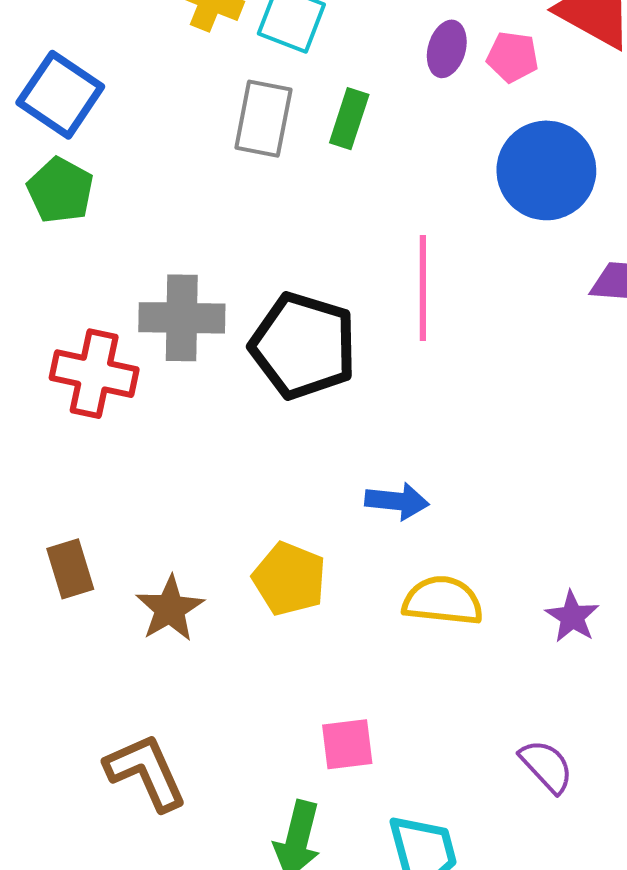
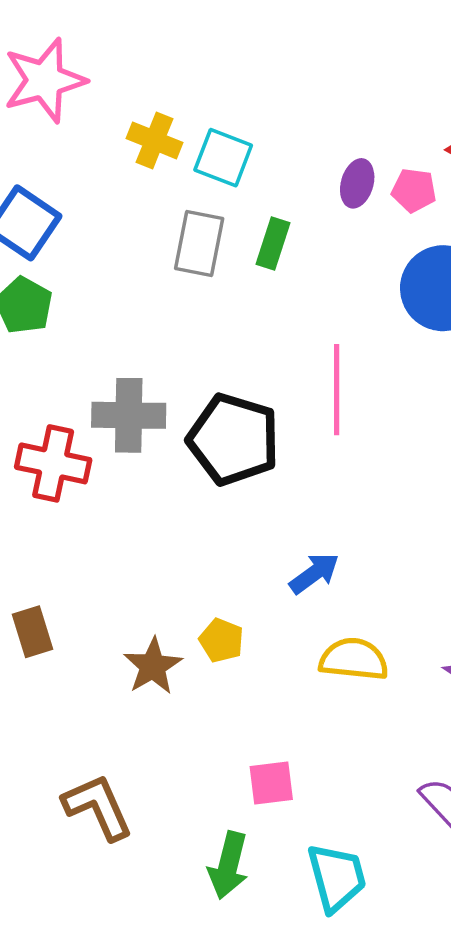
blue arrow: (397, 501) -> (314, 573), turned -42
yellow pentagon: (289, 579) -> (221, 640), size x0.7
brown star: (170, 609) -> (153, 666), moved

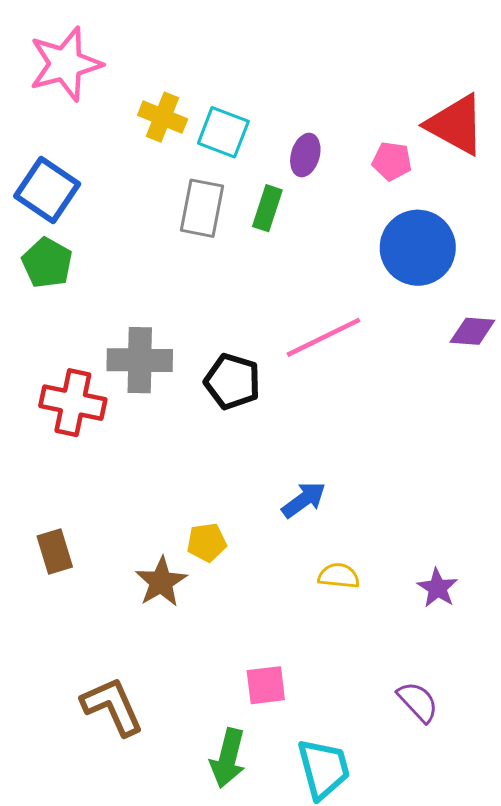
purple ellipse: (357, 183) -> (305, 155), moved
pink line: (337, 390) -> (324, 337), turned 64
black pentagon: (234, 439) -> (232, 381), size x0.7
yellow pentagon: (221, 640) -> (207, 542), moved, turned -30
yellow semicircle: (354, 659) -> (339, 576), size x0.7

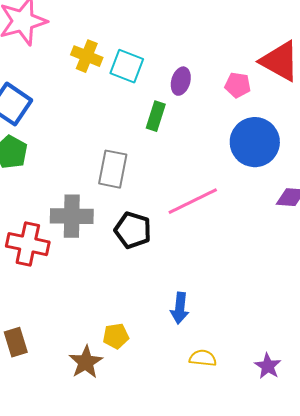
gray rectangle: (202, 208) -> (113, 169), moved
blue arrow: (304, 500) -> (180, 308), turned 132

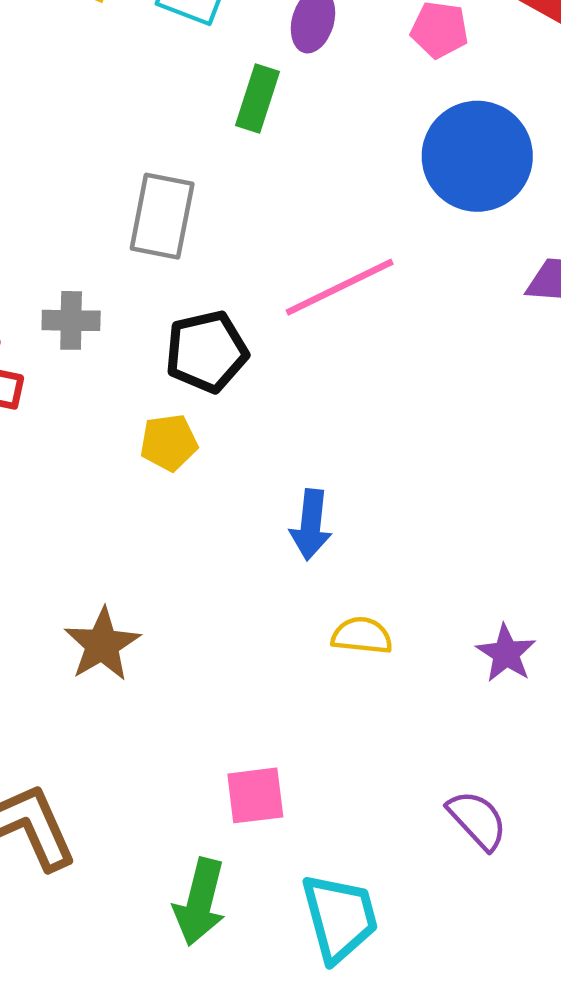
gray cross: (72, 216) -> (71, 320), size x0.6
black pentagon: (133, 230) -> (206, 352), turned -30
yellow pentagon: (116, 336) -> (169, 443), moved

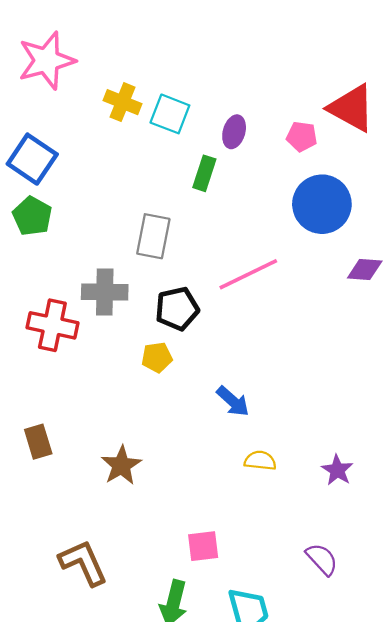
gray cross: (71, 320) -> (105, 292), size x1.5
blue arrow: (311, 525) -> (233, 401), turned -54

